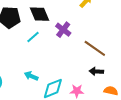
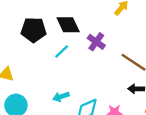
cyan arrow: (31, 76) -> (61, 97), turned -40

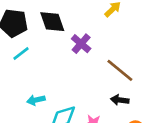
cyan line: (62, 52) -> (21, 54), moved

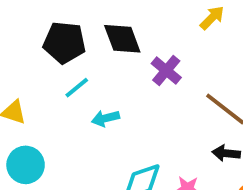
cyan arrow: (36, 100) -> (106, 118), moved

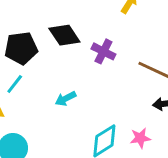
cyan line: (77, 88) -> (15, 84), moved

